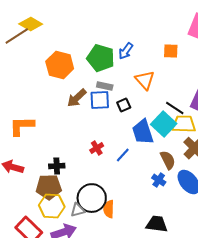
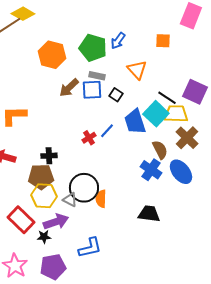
black square: (124, 105) -> (116, 95), turned -32
blue line: (123, 155) -> (107, 131), moved
blue cross: (159, 180) -> (151, 170), size x1.5
gray triangle: (78, 210) -> (70, 200), turned 42

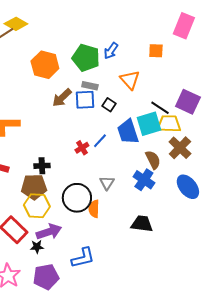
cyan square: (156, 114) -> (149, 124), turned 30
blue ellipse: (181, 172) -> (188, 187), moved
gray triangle: (70, 200) -> (107, 183), moved, turned 35

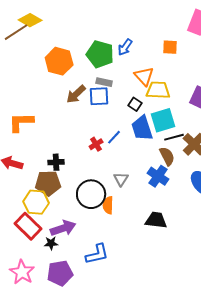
black square: (109, 105) -> (135, 104), moved
black line: (160, 108) -> (174, 137), moved, turned -48
yellow trapezoid: (169, 124) -> (158, 90), moved
yellow hexagon: (37, 206) -> (36, 202), moved

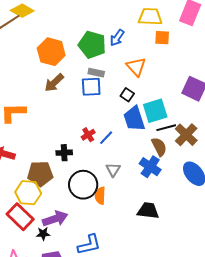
yellow trapezoid: (158, 90) -> (150, 17), moved
brown arrow: (76, 94) -> (54, 83), moved
blue line: (114, 137) -> (106, 138), moved
black cross: (56, 162) -> (64, 153), moved

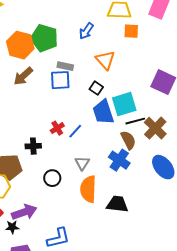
green pentagon: (92, 45) -> (44, 38), moved
black circle: (83, 185) -> (52, 178), size x0.6
orange semicircle: (100, 196) -> (88, 189), moved, size x1.5

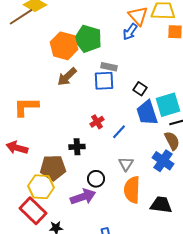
orange triangle: (105, 60) -> (138, 16), moved
red cross: (57, 128) -> (97, 122), moved
purple arrow: (24, 212) -> (83, 197), moved

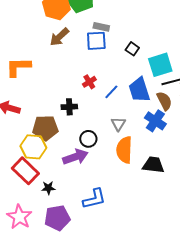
blue trapezoid: (147, 113) -> (139, 90), moved

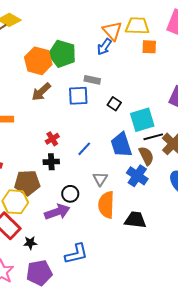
gray rectangle: (101, 27) -> (92, 80), moved
red cross: (89, 82) -> (52, 139), moved
blue line: (111, 92) -> (84, 149), moved

